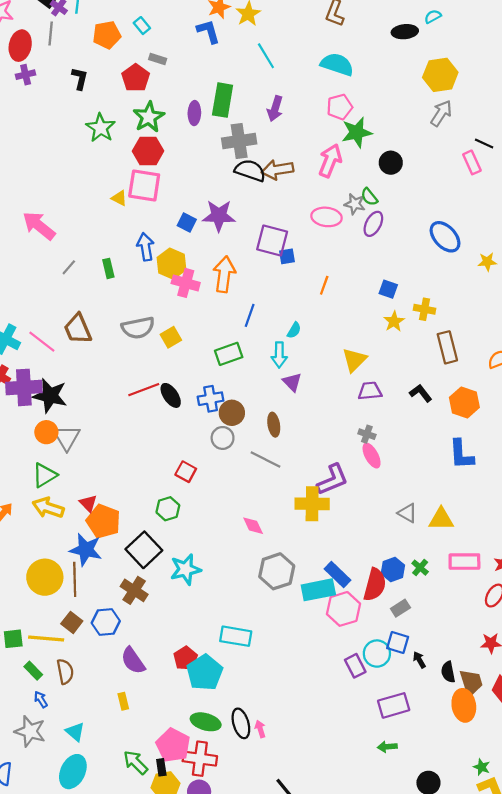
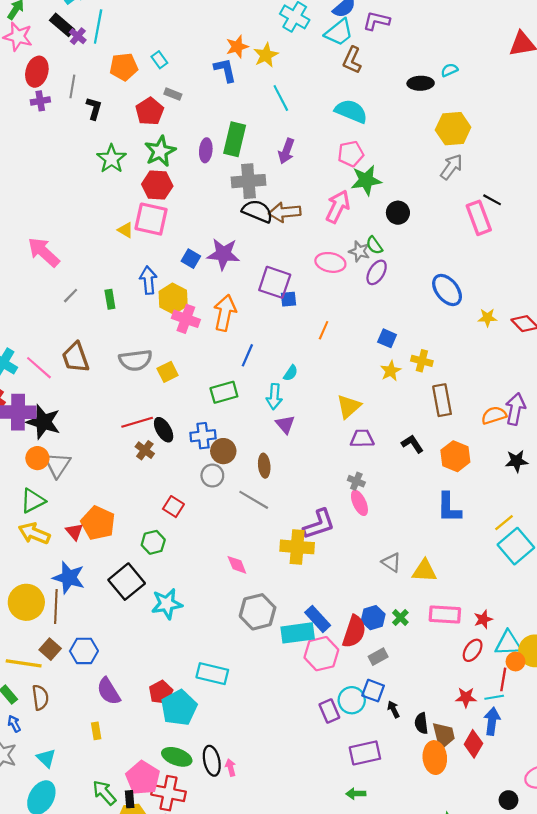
gray line: (51, 33) -> (72, 86), moved
pink rectangle: (472, 162) -> (479, 218), size x1.4
orange pentagon: (103, 521) -> (98, 523), moved
brown cross: (134, 590) -> (145, 450), moved, size x0.7

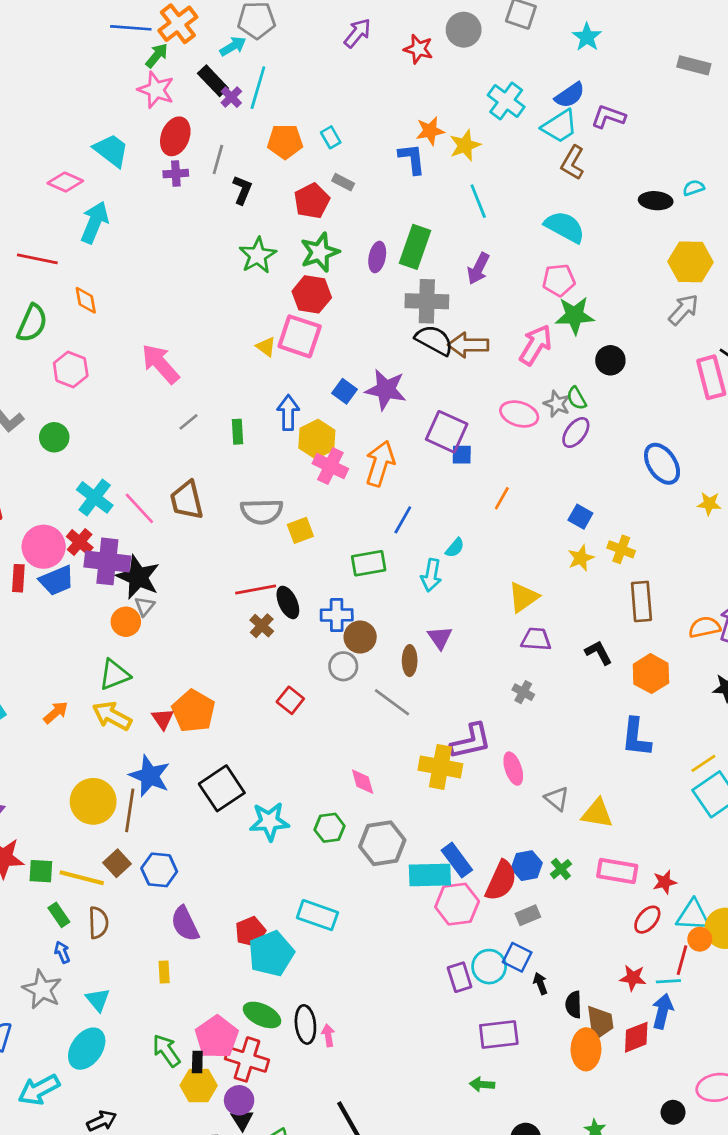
purple triangle: (285, 424) -> (440, 638), moved
gray triangle: (57, 465) -> (145, 606), moved, size x0.6
pink ellipse: (359, 503) -> (513, 769), moved
green hexagon: (153, 542) -> (330, 828), moved
red diamond: (473, 744) -> (636, 1037), turned 32

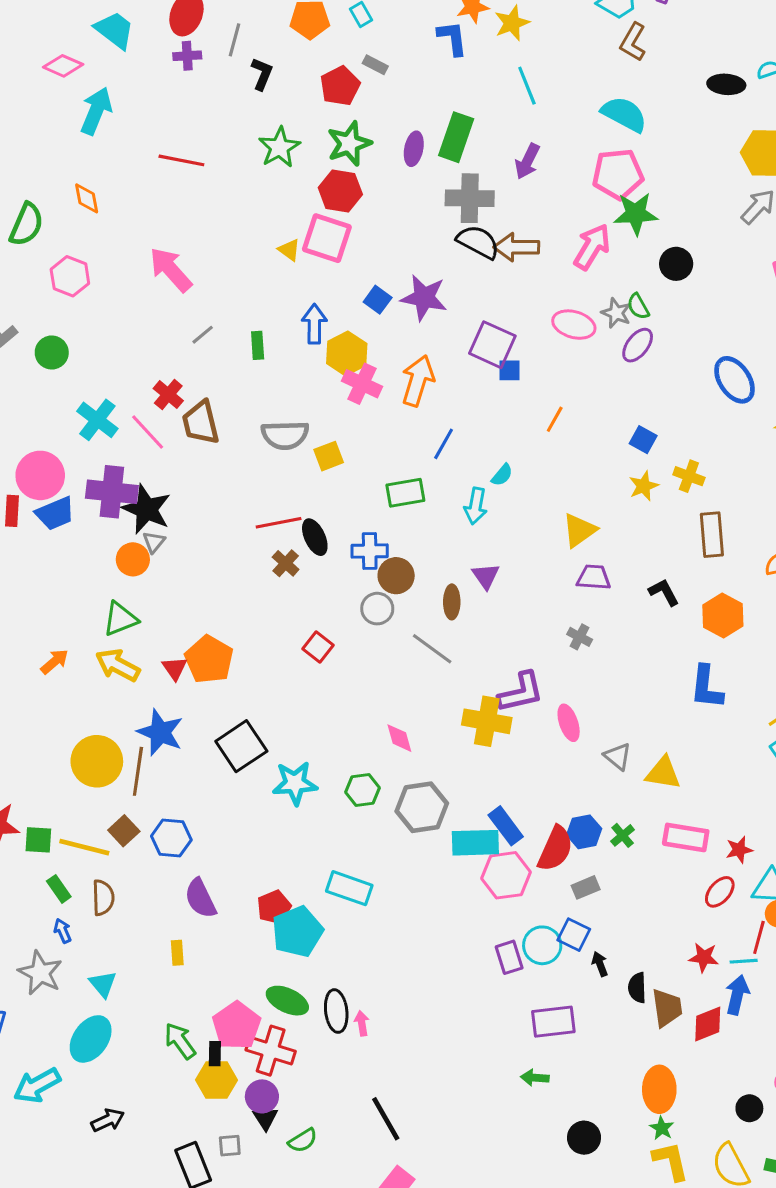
red line: (37, 259) -> (181, 160), moved
pink pentagon: (559, 280) -> (618, 174), size x1.4
red cross: (80, 542) -> (168, 395), moved
orange ellipse: (586, 1049) -> (659, 1089), moved

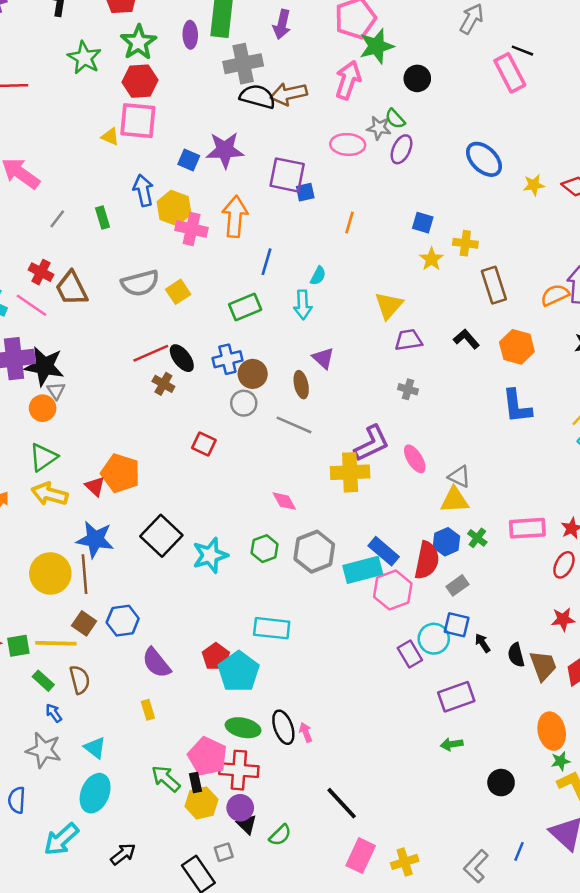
yellow triangle: (663, 773) -> (455, 500), moved
green star: (662, 1128) -> (561, 761), turned -30

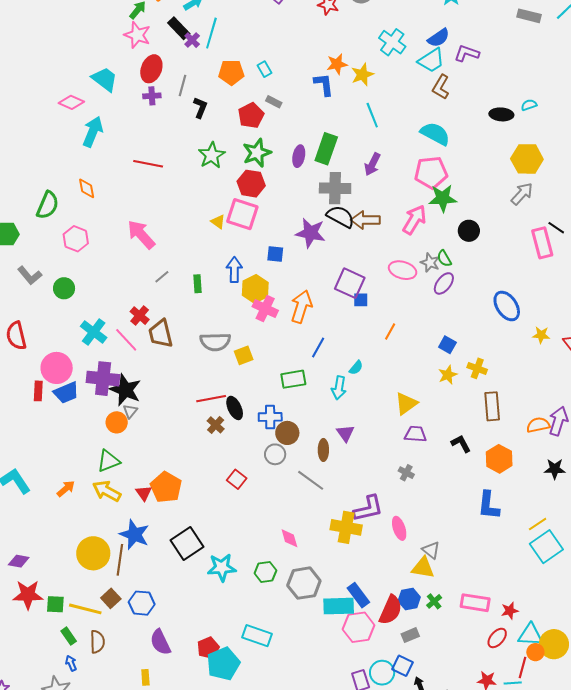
purple star: (225, 150) -> (310, 233), moved
blue square: (189, 160) -> (275, 254), turned -30

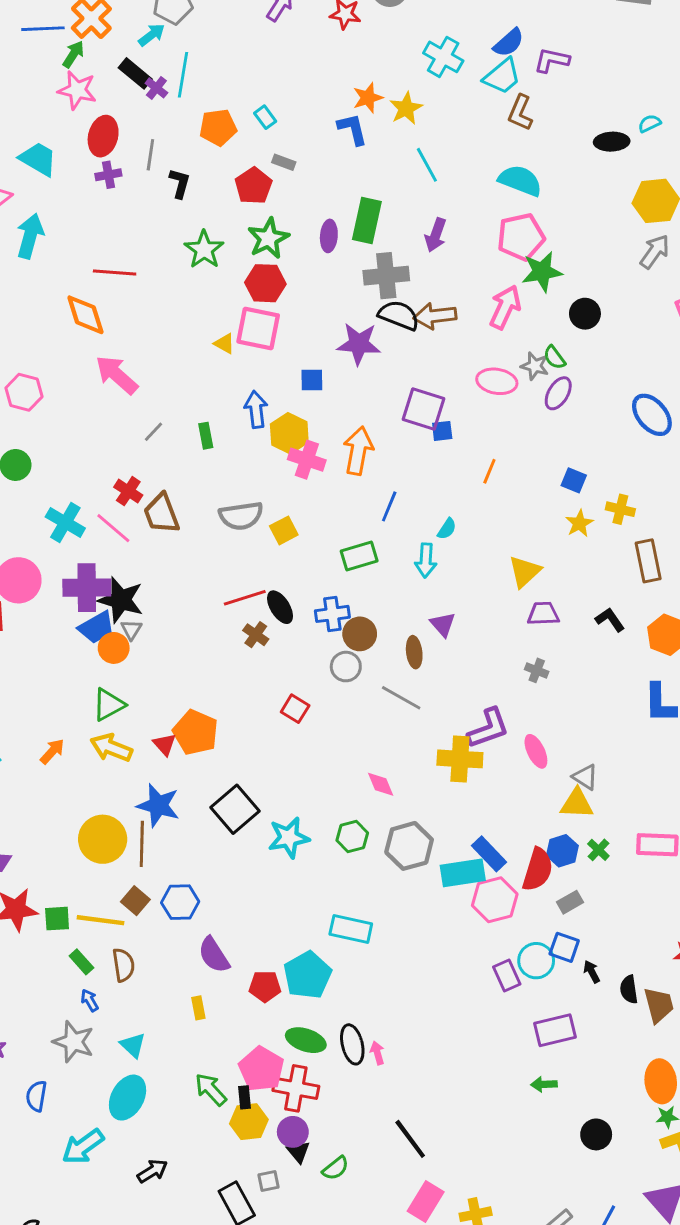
orange diamond: (87, 188) -> (85, 315), moved, size x1.5
blue trapezoid: (66, 393) -> (96, 627), moved
red pentagon: (208, 648) -> (265, 986), moved, turned 30

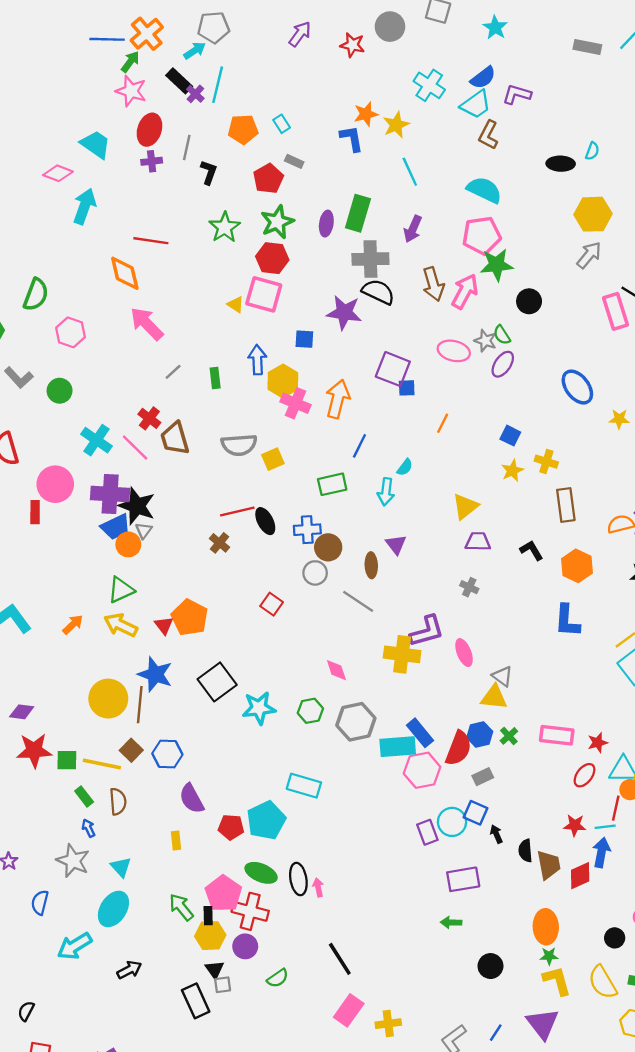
cyan semicircle: (649, 123) -> (592, 151), turned 132
brown arrow: (435, 316) -> (433, 284), moved, turned -104
brown cross: (256, 635) -> (220, 543), moved
black triangle: (298, 1152) -> (215, 969), moved

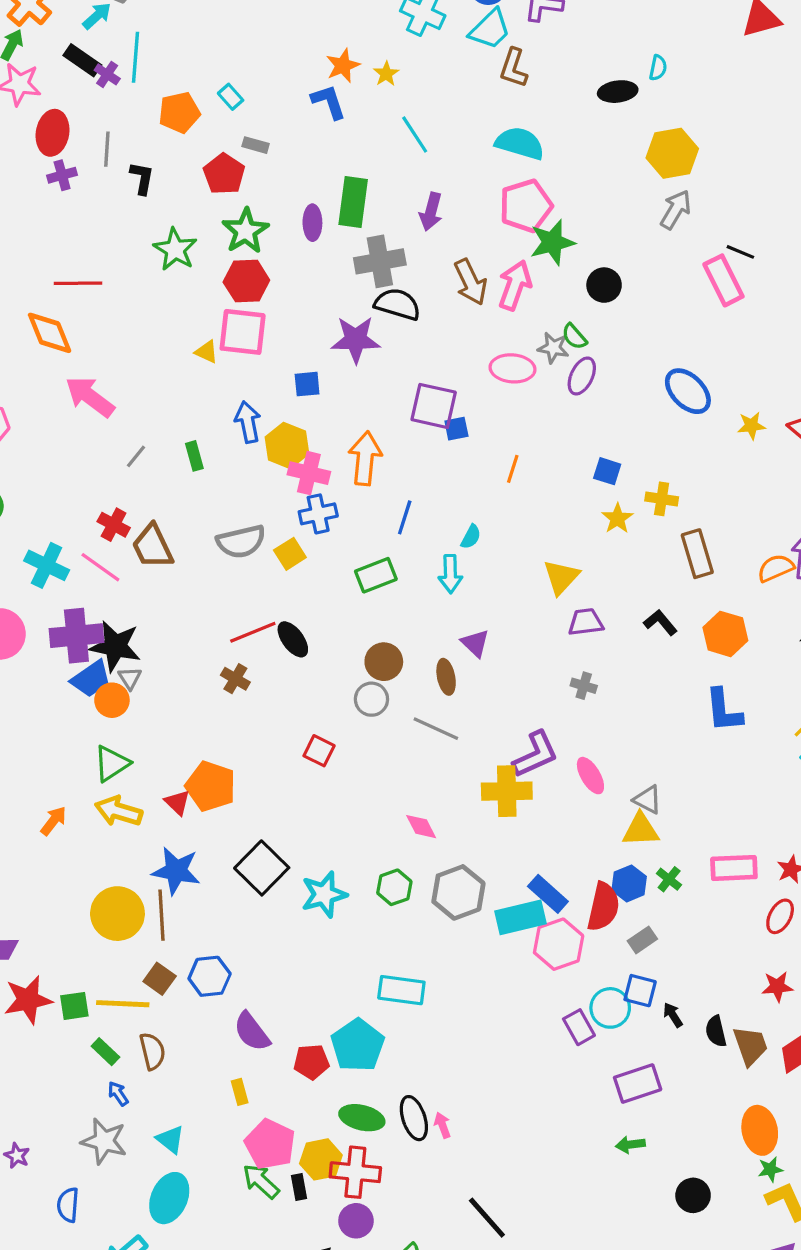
yellow star: (396, 125) -> (386, 74), size x0.7
blue cross: (307, 530) -> (318, 514), moved
pink pentagon: (223, 894) -> (270, 1144), moved
yellow hexagon: (210, 936) -> (321, 1159), moved

